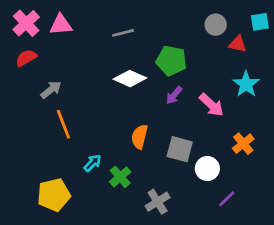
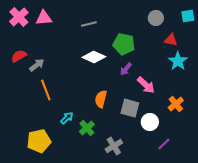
red triangle: (238, 44) -> (171, 40), moved
red semicircle: (26, 58) -> (19, 56), moved
pink arrow: (211, 105) -> (146, 85), moved

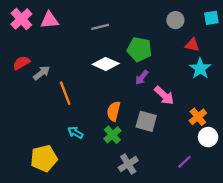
orange line: (46, 90) -> (65, 93), moved
cyan arrow: (67, 118) -> (75, 133), turned -104
white circle: (150, 122) -> (208, 137), moved
green cross: (87, 128) -> (112, 135), moved

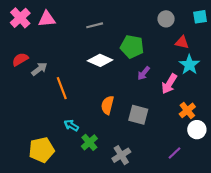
purple arrow: (142, 77) -> (144, 73), moved
pink arrow: (164, 95) -> (169, 84), moved, turned 78
green cross: (112, 135) -> (89, 142), moved

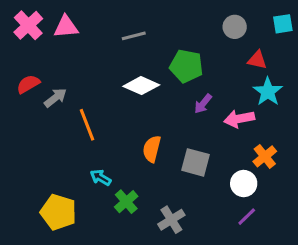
pink arrow: (169, 84) -> (239, 119), turned 48
white circle: (197, 130) -> (244, 184), moved
yellow pentagon: (41, 150) -> (58, 212), turned 30

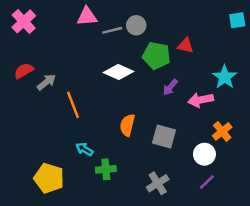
pink triangle: (66, 27) -> (87, 16), moved
gray circle: (235, 27) -> (136, 25), moved
red triangle: (257, 60) -> (185, 45), moved
green cross: (126, 202) -> (106, 169), turned 36
gray cross: (171, 220) -> (158, 183), moved

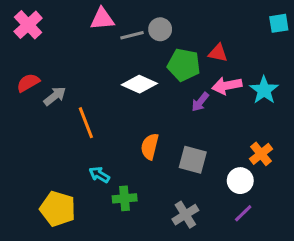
pink arrow: (201, 100) -> (227, 86), moved

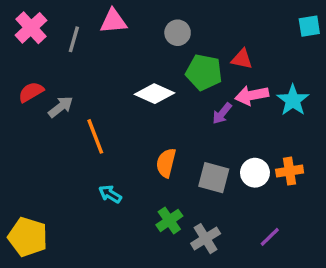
gray line: (132, 35) -> (74, 39), moved, turned -60
orange cross: (261, 154) -> (290, 171), turned 30
white circle: (240, 181) -> (255, 173), moved
green cross: (125, 198) -> (169, 220), moved, turned -30
yellow pentagon: (58, 209) -> (28, 237), moved

